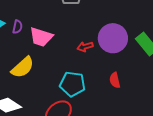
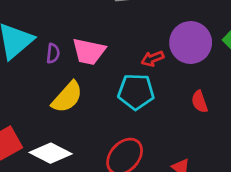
purple semicircle: (17, 27) -> (53, 53), moved
cyan pentagon: (73, 84) -> (136, 92), moved

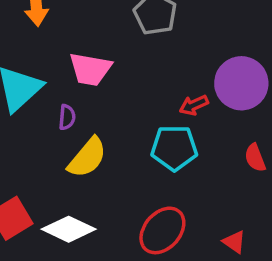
pink trapezoid: (89, 51) -> (90, 69), moved
purple semicircle: (53, 53) -> (67, 117), moved

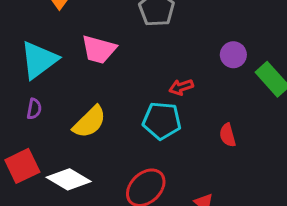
purple circle: (241, 83) -> (233, 55), moved, size x0.6
purple semicircle: (67, 117) -> (34, 109), moved

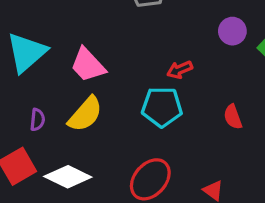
pink trapezoid: (99, 50) -> (88, 65), moved, turned 36
purple semicircle: (34, 109) -> (37, 120), moved

